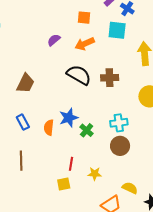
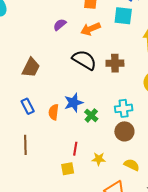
yellow semicircle: (130, 188) -> (132, 165), moved

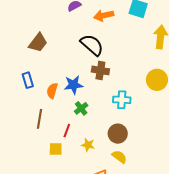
brown cross: (115, 63) -> (100, 70), moved
green cross: (91, 115) -> (81, 108), moved
brown circle: (124, 131) -> (118, 134), moved
brown line: (25, 145) -> (39, 119), moved

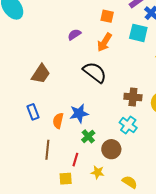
orange arrow: (104, 16) -> (104, 42), turned -42
brown cross: (100, 70) -> (133, 97), moved
cyan cross: (122, 100) -> (128, 125), turned 36
brown circle: (118, 134) -> (111, 149), moved

